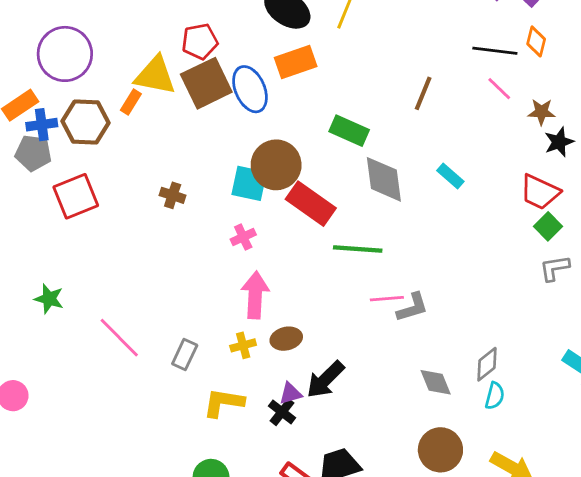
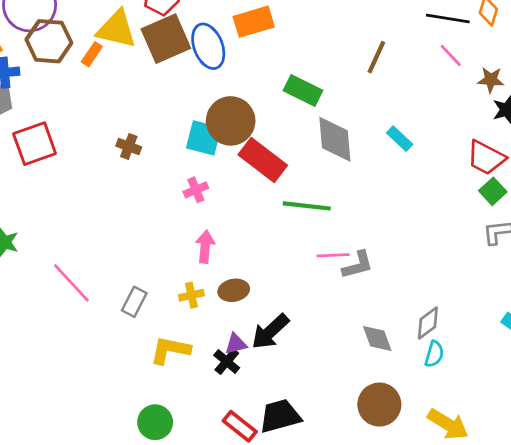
brown hexagon: (86, 122) -> (49, 41), moved
pink arrow: (255, 295) -> (205, 247), size x0.7

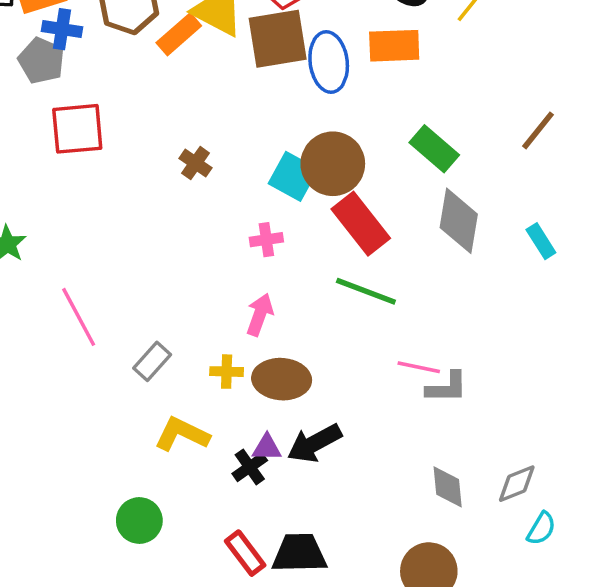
orange rectangle: (92, 54) -> (179, 34), size x1.4
green line: (307, 206) -> (366, 291), moved
brown ellipse: (234, 290) -> (282, 379), size x1.4
cyan semicircle: (434, 354) -> (541, 529), moved

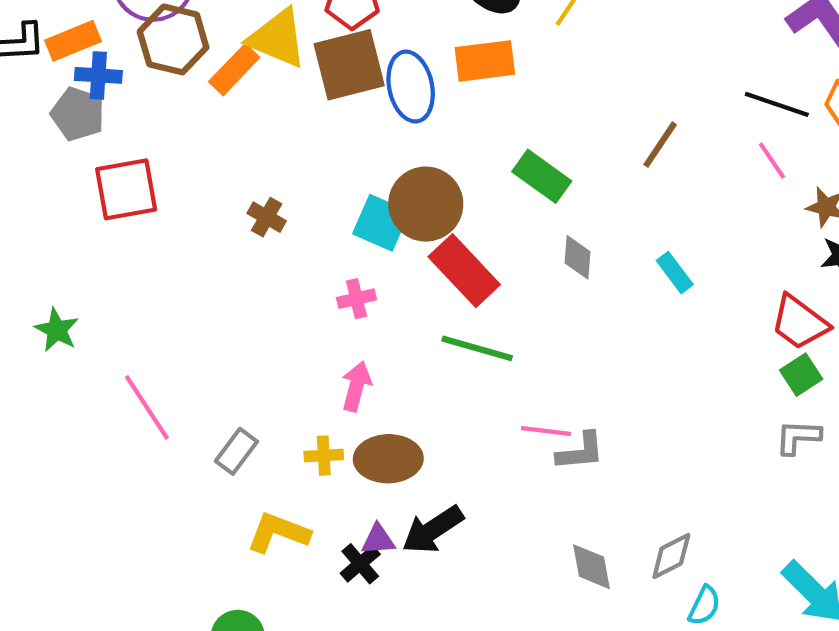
gray diamond: (459, 221) -> (577, 257), size x0.6

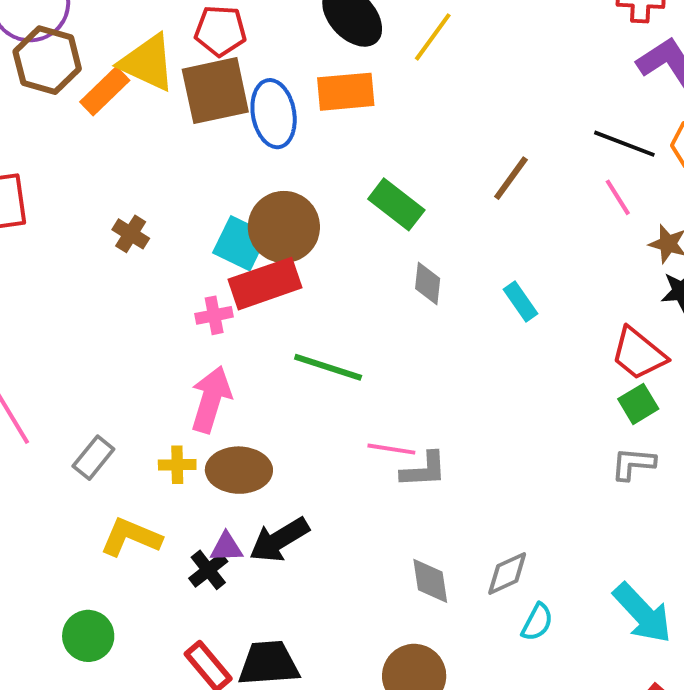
red rectangle: (464, 271) -> (265, 284), moved, turned -68
pink arrow: (356, 386) -> (211, 399), size x1.4

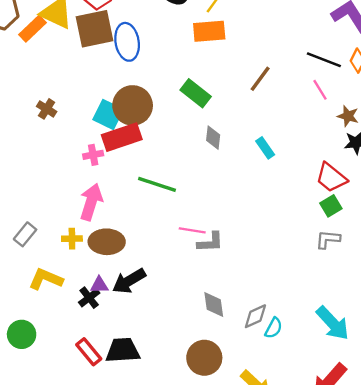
orange rectangle: (346, 92) -> (209, 31), moved
gray diamond: (507, 573) -> (255, 316), moved

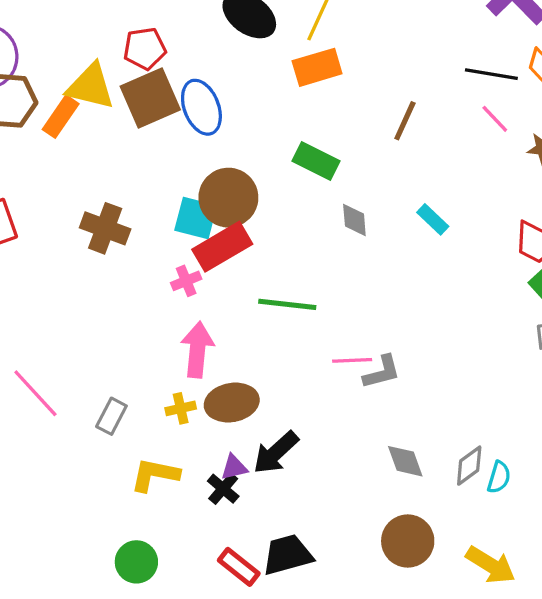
brown cross: (47, 109) -> (105, 228), size x1.6

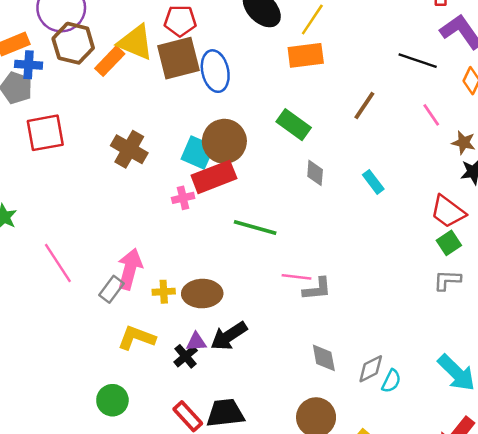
black line: (491, 74) -> (418, 61), moved
pink arrow: (197, 350) -> (130, 269), moved

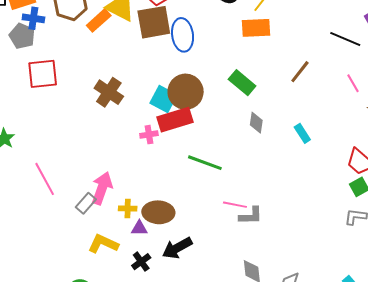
purple triangle: (196, 342) -> (139, 228), moved

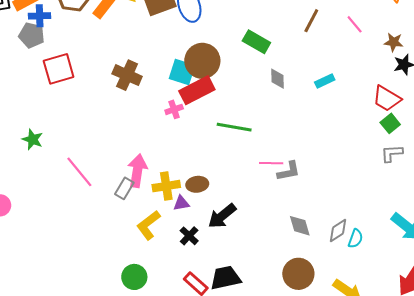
pink line: (353, 83) -> (355, 24), moved
cyan rectangle: (302, 133) -> (325, 81), turned -72
yellow cross: (128, 208) -> (166, 186), size x1.5
brown ellipse: (158, 212) -> (197, 184), size x0.7
yellow L-shape: (103, 244) -> (148, 225), turned -52

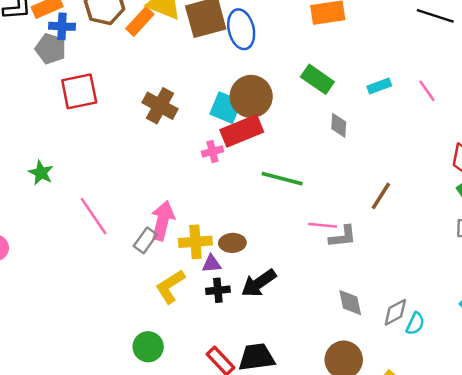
brown line: (311, 21) -> (381, 196), moved
pink line: (355, 24) -> (427, 91), moved
cyan rectangle: (325, 81) -> (379, 86), moved
black cross: (189, 236) -> (218, 290), moved, turned 36

